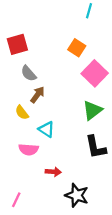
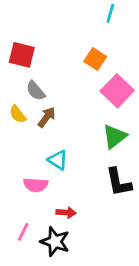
red square: (17, 44) -> (22, 55), turned 30
yellow semicircle: (22, 113) -> (18, 114), moved
black star: (77, 195) -> (55, 242), moved
pink line: (16, 200) -> (23, 232), moved

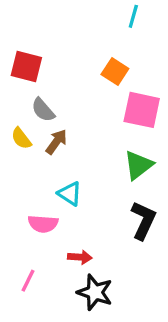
pink square: (117, 91) -> (142, 110), turned -32
black L-shape: (119, 182) -> (143, 220), turned -144
black star: (55, 242) -> (95, 292), moved

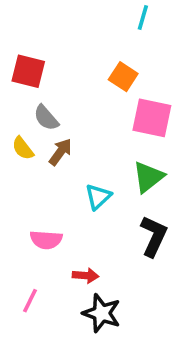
cyan triangle: (70, 194) -> (98, 197), moved, turned 44

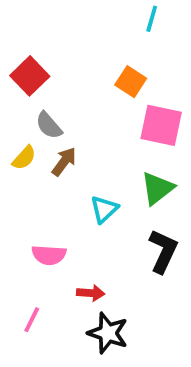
red square: (28, 71) -> (30, 76), turned 32
yellow semicircle: (23, 148) -> (24, 158), turned -100

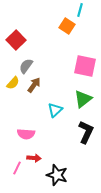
orange square: (131, 82) -> (67, 26), moved
gray semicircle: (49, 125) -> (26, 66), turned 77
red arrow: (91, 293) -> (34, 158), moved

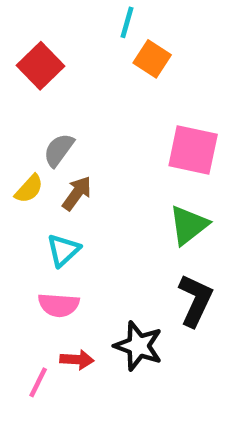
cyan line: (80, 10) -> (127, 22), moved
red square: (16, 40) -> (40, 66), moved
cyan triangle: (55, 110) -> (63, 250), moved
black star: (57, 175) -> (138, 346), moved

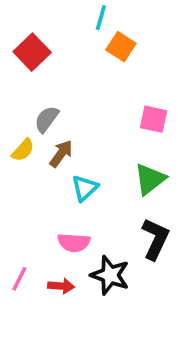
pink square: (193, 150) -> (154, 119), size x0.7
cyan triangle: (63, 250) -> (85, 188), moved
pink semicircle: (59, 305) -> (74, 243), moved
pink line: (38, 382) -> (19, 279), moved

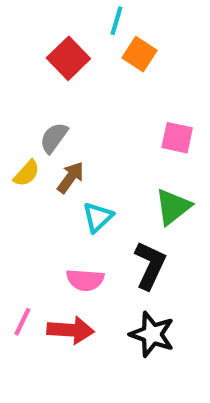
red square: (32, 52) -> (68, 58), moved
black L-shape: (155, 239) -> (150, 265), moved
black star: (110, 275) -> (152, 334), moved
red arrow: (61, 286) -> (71, 330), size x1.5

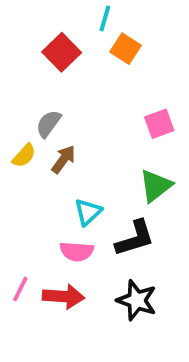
pink square: (177, 138) -> (159, 124), turned -32
cyan triangle: (98, 217) -> (88, 212), moved
black L-shape: (150, 265) -> (135, 238), turned 48

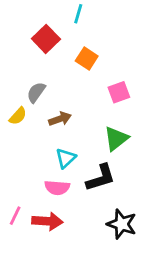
orange square: (125, 49) -> (87, 59), moved
brown arrow: (64, 159) -> (60, 119), moved, turned 35
black star: (137, 300) -> (122, 224), moved

